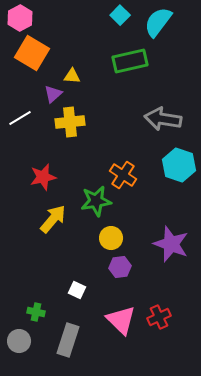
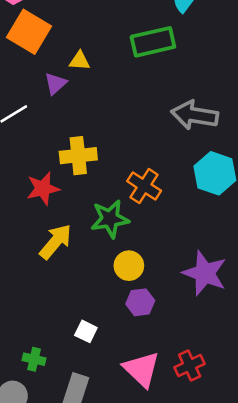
yellow cross: (70, 122) -> (78, 156), moved

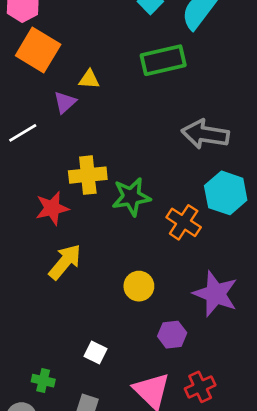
orange cross: (144, 186) -> (184, 222), moved
green star: (110, 219) -> (131, 197), moved
purple hexagon: (140, 302) -> (172, 335), moved

